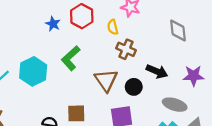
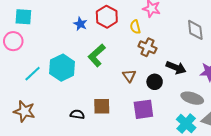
brown triangle: (106, 80) -> (129, 76), size x0.6

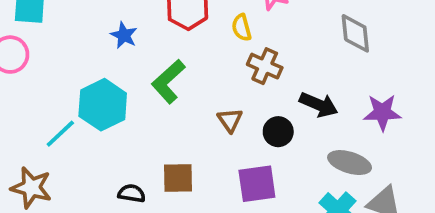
blue star: (80, 24) -> (124, 35), moved
cyan line: (33, 74) -> (60, 134), moved

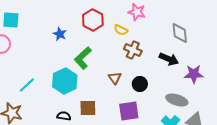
yellow semicircle: (242, 28) -> (121, 30), turned -48
cyan hexagon: (103, 105) -> (65, 81), moved
black arrow: (319, 105) -> (169, 59), moved

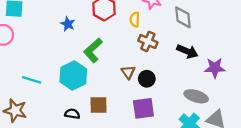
yellow semicircle: (121, 30) -> (135, 20), turned 64
gray diamond: (180, 33) -> (183, 17), moved
black circle: (140, 84) -> (147, 79), moved
cyan line: (27, 85) -> (32, 80), turned 60

